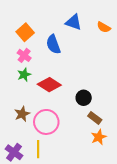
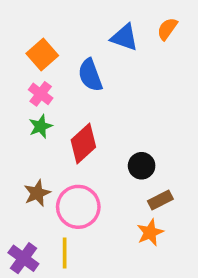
orange semicircle: (104, 27) -> (167, 29), moved, turned 96
red diamond: (49, 85) -> (83, 144), turned -75
brown rectangle: (95, 118) -> (160, 200), turned -64
orange star: (99, 137) -> (150, 233), moved

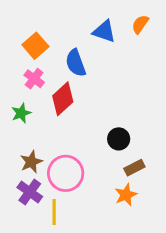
green star: (41, 126) -> (21, 113), moved
red diamond: (83, 144) -> (63, 99), moved
purple cross: (23, 258) -> (30, 192), moved

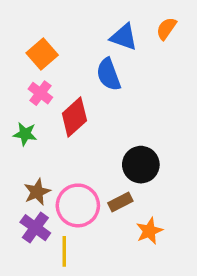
blue semicircle: (76, 63) -> (108, 74), moved
green star: (21, 113) -> (25, 134), turned 30
black circle: (119, 139) -> (141, 165), size x1.4
brown rectangle: (134, 168) -> (120, 202), moved

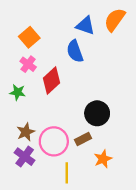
orange semicircle: (166, 28) -> (115, 20), size x1.5
yellow line: (64, 251) -> (67, 173), moved

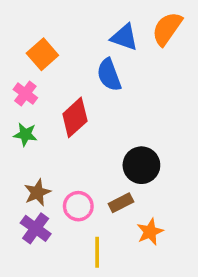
pink cross: (28, 64) -> (25, 94), moved
pink circle: (54, 141) -> (78, 206), size x0.7

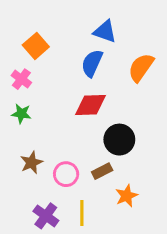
orange semicircle: (167, 29) -> (141, 67), moved
blue semicircle: (109, 75) -> (92, 63), turned 44
red diamond: (75, 117) -> (91, 105), moved, turned 40
purple cross: (36, 228) -> (46, 216), moved

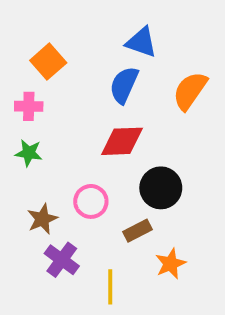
pink cross: (21, 79) -> (29, 106), turned -36
pink circle: (66, 174) -> (91, 201), moved
purple cross: (46, 216) -> (62, 260), moved

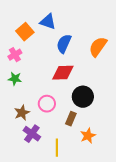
blue triangle: (141, 42) -> (48, 22), moved
pink cross: (29, 106) -> (15, 55), turned -32
brown rectangle: (138, 231) -> (71, 119), turned -40

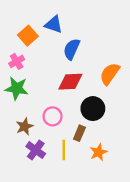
orange semicircle: (98, 47) -> (110, 74), moved
green star: (15, 79) -> (17, 88), size x1.5
yellow line: (57, 148) -> (64, 150), moved

